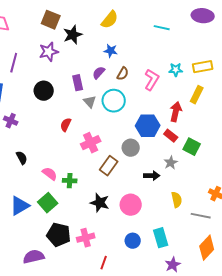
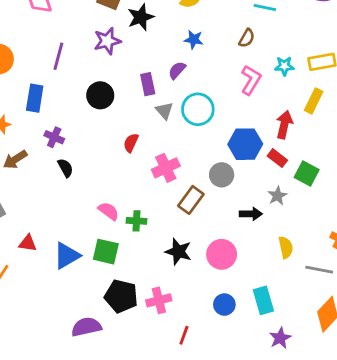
brown semicircle: (123, 74) -> (247, 38), moved
black semicircle: (22, 158) -> (65, 168), moved
green square: (48, 203) -> (106, 252), turned -36

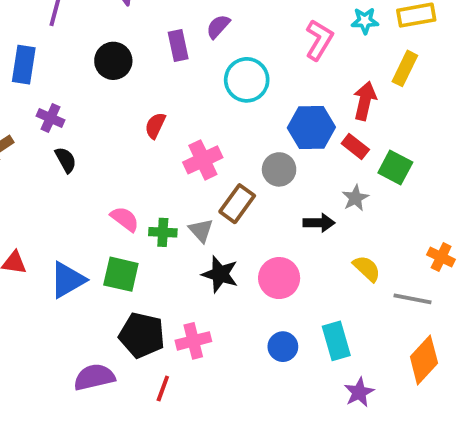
gray triangle: (164, 111) -> (201, 230), moved
yellow semicircle: (286, 247) -> (367, 268), turned -35
red line: (184, 335) -> (163, 389), moved

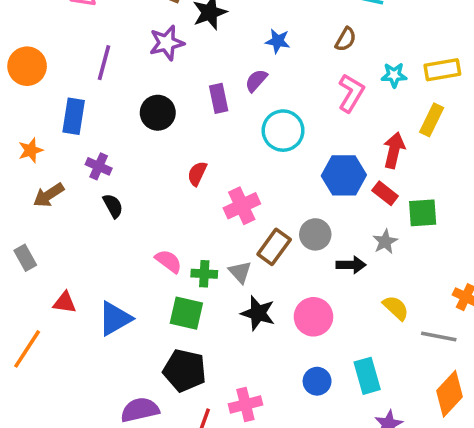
green square: (395, 167) -> (423, 213), turned -32
gray circle: (279, 169) -> (315, 234), moved
green square: (121, 274) -> (186, 313), moved
pink cross: (193, 341) -> (245, 404), moved

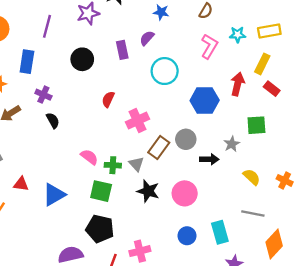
red rectangle: (385, 193) -> (272, 89), moved
yellow semicircle: (396, 308) -> (252, 177), moved
gray line: (439, 336) -> (253, 213), moved

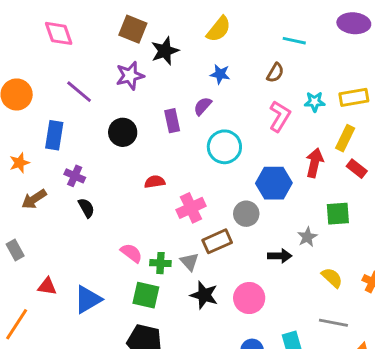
purple line: (47, 26) -> (79, 92), turned -65
red semicircle: (108, 99) -> (155, 182), turned 56
gray circle: (186, 139) -> (246, 214), moved
brown rectangle: (159, 148) -> (217, 241), turned 30

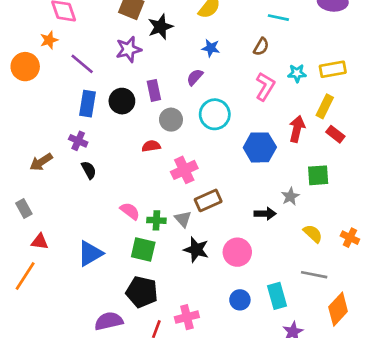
purple rectangle: (172, 121) -> (154, 90), moved
blue rectangle: (54, 135) -> (87, 104), moved
orange star: (19, 163) -> (49, 40), moved
gray circle: (246, 214) -> (171, 120), moved
red triangle: (47, 286) -> (40, 242), moved

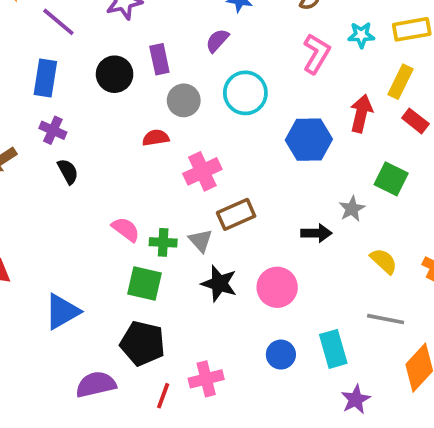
blue rectangle: (87, 104) -> (45, 78), moved
green square: (318, 175) -> (391, 179), turned 30
blue triangle: (90, 253) -> (62, 312), moved

